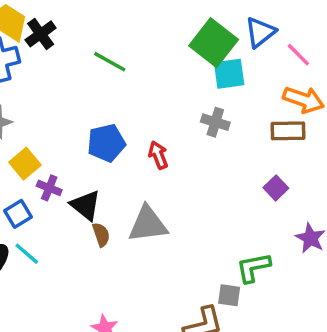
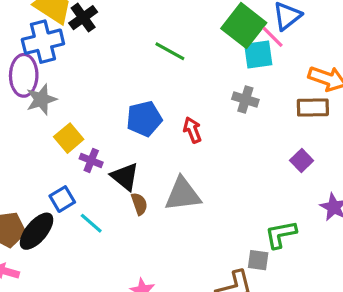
pink line: (298, 55) -> (273, 37), moved
green line: (110, 62) -> (170, 51), moved
blue square: (18, 214) -> (62, 199), moved
cyan line: (27, 254) -> (91, 223), moved

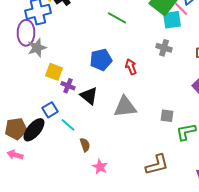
yellow square: (69, 138) -> (54, 72), turned -30
brown semicircle: (139, 204) -> (85, 145), moved
gray square: (258, 260) -> (167, 116), moved

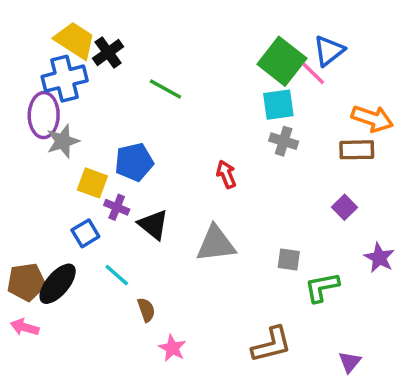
green line: (117, 18) -> (165, 89), moved
cyan square: (172, 20) -> (278, 105), moved
blue pentagon: (101, 60) -> (134, 162), moved
blue square: (50, 110) -> (85, 233), moved

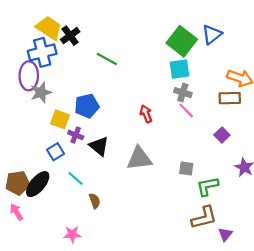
pink line: (313, 73) -> (186, 110), moved
pink arrow: (25, 327) -> (16, 212), turned 42
brown L-shape: (271, 345) -> (204, 218), moved
pink star: (172, 348) -> (72, 234), moved, turned -30

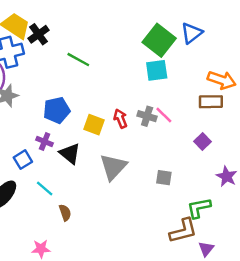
gray cross: (183, 93) -> (147, 116), moved
yellow square: (60, 119) -> (94, 125), moved
gray triangle: (139, 158) -> (113, 167), turned -40
green L-shape: (207, 186) -> (199, 208), moved

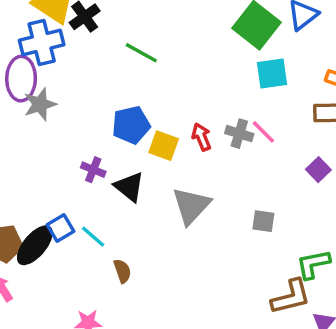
cyan square: (157, 70) -> (272, 73), moved
blue pentagon: (57, 110) -> (131, 125), moved
blue square: (23, 160) -> (61, 228), moved

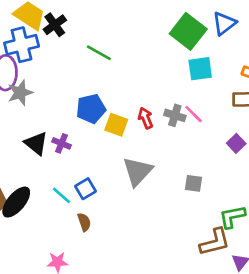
black triangle: (129, 187) -> (36, 143), moved
blue square: (61, 228) -> (86, 189), moved

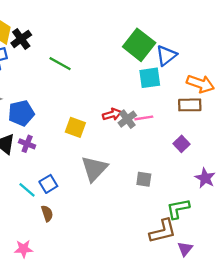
blue triangle: (224, 23) -> (166, 55), moved
blue pentagon: (91, 109) -> (21, 113), moved
pink line: (194, 114) -> (144, 118), turned -54
gray cross: (175, 115) -> (127, 119), turned 36
red arrow: (146, 118) -> (112, 114), moved, turned 96

